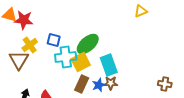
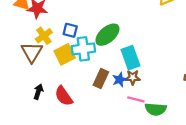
yellow square: (81, 62) -> (65, 54), moved

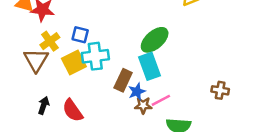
green ellipse: (107, 35) -> (155, 40), moved
brown star: (133, 77) -> (143, 105), moved
brown rectangle: (101, 78) -> (123, 80), moved
pink line: (136, 99) -> (161, 100), moved, turned -42

